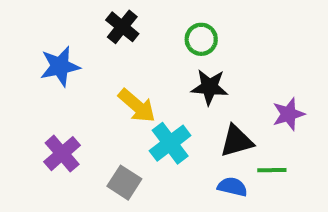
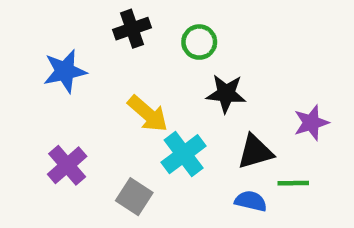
black cross: (122, 27) -> (132, 29), turned 32
green circle: (201, 39) -> (199, 42), moved

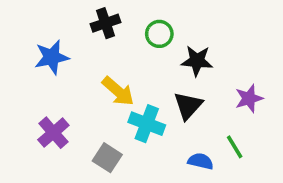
black star: (226, 94) -> (197, 61), moved
black triangle: (255, 152) -> (188, 106), moved, turned -32
cyan cross: (184, 154) -> (147, 124), turned -32
green line: (293, 183) -> (235, 147), turned 60

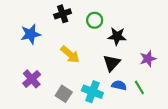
cyan cross: (147, 124) -> (92, 92), moved
blue semicircle: (201, 161) -> (119, 85), moved

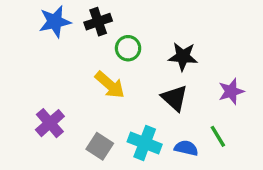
green circle: (95, 20) -> (128, 48), moved
blue star: (31, 34) -> (55, 22), moved
black triangle: (112, 63) -> (175, 98), turned -30
blue semicircle: (119, 85) -> (186, 148), moved

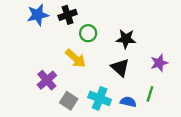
purple cross: (50, 123) -> (47, 80), moved
green line: (218, 136) -> (150, 94), turned 49

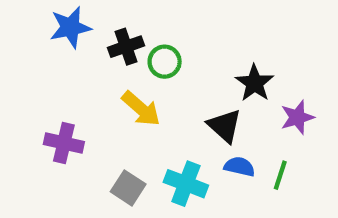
black cross: (68, 15) -> (126, 47), moved
black star: (126, 39) -> (254, 83), moved, turned 30
purple cross: (47, 80) -> (64, 143), moved, turned -36
blue semicircle: (128, 102) -> (240, 167), moved

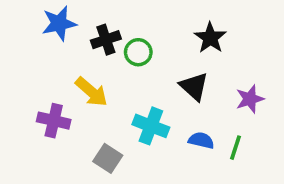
black star: (254, 83) -> (210, 38), moved
yellow arrow: (141, 109) -> (91, 92), moved
black triangle: (225, 126) -> (194, 86), moved
cyan cross: (186, 184) -> (151, 126), moved

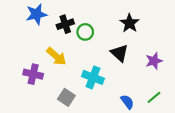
blue semicircle: (201, 140) -> (127, 102), moved, turned 40
green line: (235, 148) -> (154, 97), moved, turned 32

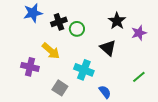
purple star: (154, 61) -> (139, 33), moved
green line: (154, 97) -> (139, 77), moved
blue semicircle: (127, 102) -> (105, 92), moved

